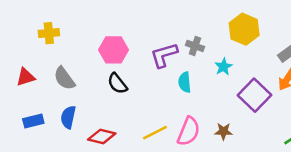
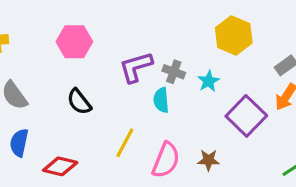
gray cross: (195, 46) -> (174, 72), moved
pink hexagon: (113, 50) -> (74, 42), moved
yellow line: (155, 133) -> (125, 143), moved, turned -35

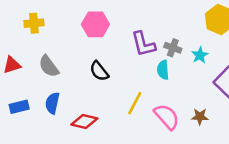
purple L-shape: (136, 67) -> (143, 44), turned -88
pink semicircle: (166, 160) -> (167, 117), turned -64

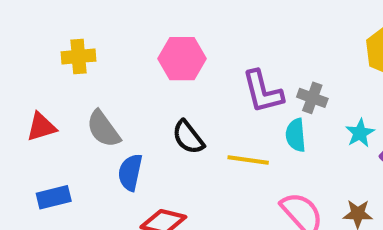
cyan star: (200, 55) -> (360, 133), moved
blue semicircle: (52, 103) -> (130, 172), moved
yellow line: (135, 103) -> (248, 160), moved, turned 70

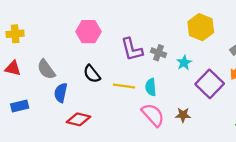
yellow cross: (78, 56) -> (15, 34), moved
red triangle: (41, 127) -> (13, 68), turned 30
cyan star: (360, 133) -> (184, 63), moved
cyan semicircle: (296, 135) -> (151, 87), moved

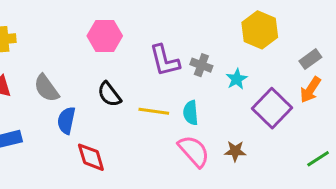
red diamond: (78, 119) -> (91, 157), turned 60

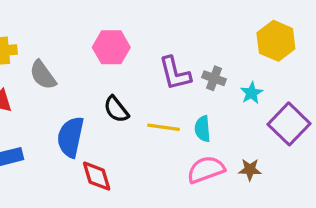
gray semicircle: (46, 88) -> (43, 75), moved
blue semicircle: (66, 120) -> (71, 137), size x1.4
pink semicircle: (194, 151) -> (206, 170), turned -68

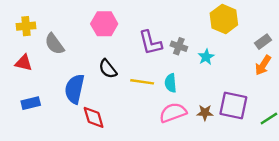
purple square: (289, 124) -> (233, 106), moved, turned -32

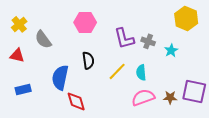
yellow cross: (26, 26) -> (19, 24), turned -35
black semicircle: (108, 69) -> (88, 60), turned -150
yellow line: (142, 82) -> (117, 71), turned -54

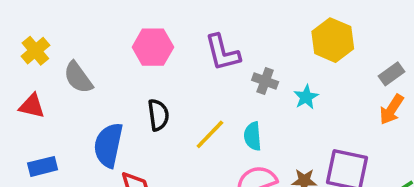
purple L-shape: (124, 38) -> (222, 53), moved

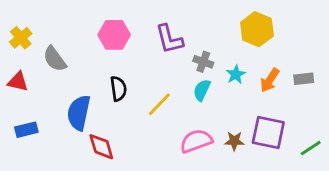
gray rectangle: (392, 74) -> (304, 79), moved, turned 30
orange arrow: (392, 109) -> (270, 80), moved
cyan semicircle: (253, 136) -> (202, 90), moved, turned 30

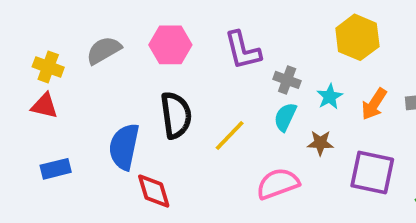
yellow cross: (21, 38) -> (48, 67), moved, turned -30
gray semicircle: (55, 59) -> (104, 50), moved, turned 96
black semicircle: (118, 89) -> (176, 115), size x1.4
brown star: (234, 141) -> (320, 143), moved

